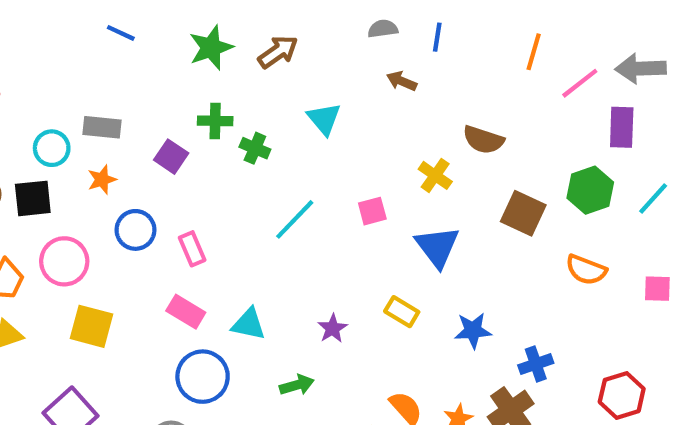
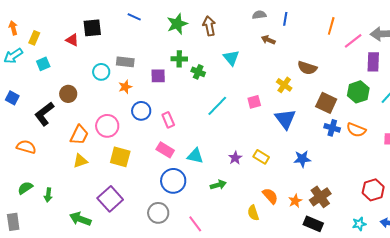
brown arrow: (278, 52) -> (209, 26), turned -66
purple square: (171, 157) -> (158, 76), turned -35
black square: (33, 198) -> (92, 28), moved
yellow rectangle: (402, 312) -> (261, 157), moved
blue cross: (536, 364) -> (332, 128), moved, turned 35

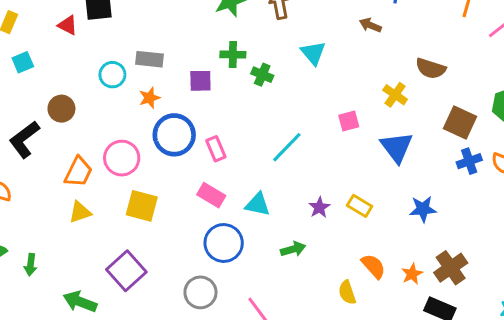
cyan line: (217, 106) -> (287, 147), moved
blue circle: (141, 111) -> (174, 135), size x1.4
blue cross: (332, 128) -> (469, 161), turned -35

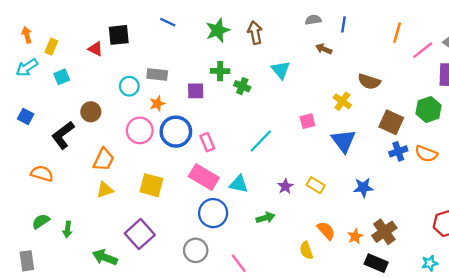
pink circle: (122, 158) -> (140, 130), moved
pink rectangle: (211, 195) -> (204, 177), size x1.4

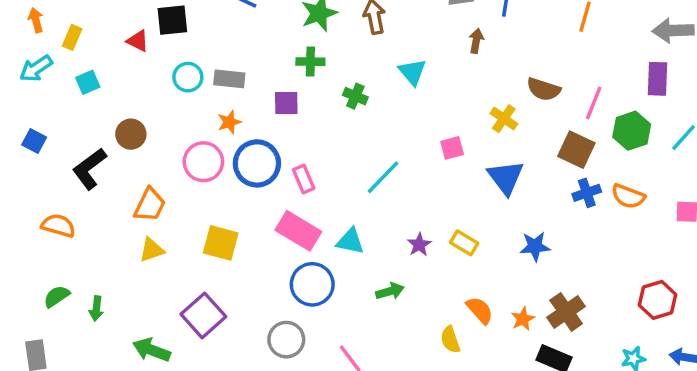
brown arrow: (324, 49) -> (476, 41), turned 77
pink line: (423, 50) -> (594, 103), moved, turned -30
green cross: (220, 71) -> (310, 62), moved
cyan circle: (129, 86) -> (188, 77), moved

